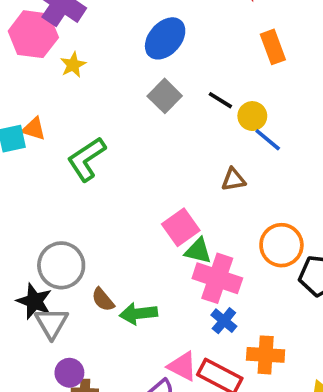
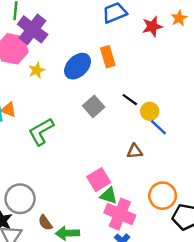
blue ellipse: (165, 38) -> (78, 66), moved
orange rectangle: (273, 47) -> (108, 57), moved
gray square: (165, 96) -> (94, 106), moved

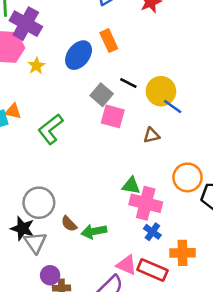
black line: (130, 100) -> (128, 83), moved
yellow circle: (150, 111) -> (161, 91), size x1.5
pink square: (99, 180) -> (113, 116), moved, turned -35

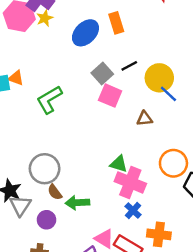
yellow star: (36, 66) -> (45, 18), moved
black line: (128, 83) -> (129, 66), turned -63
gray circle: (39, 203) -> (45, 169), moved
purple circle: (50, 275) -> (46, 220), moved

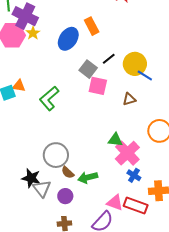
pink cross: (130, 182) -> (127, 153), turned 35

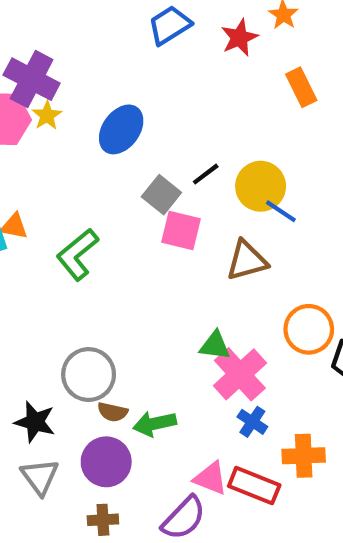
orange rectangle: (92, 26) -> (301, 87), moved
brown triangle: (129, 99) -> (247, 260), size x1.5
brown semicircle: (68, 172) -> (113, 412), turned -32
gray triangle: (42, 189) -> (40, 477), moved
purple circle: (65, 196) -> (106, 462), size x1.5

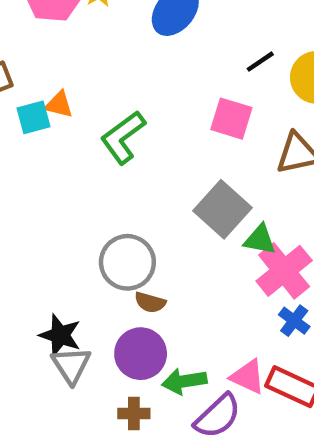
gray square: (161, 195) -> (223, 209), moved, size x1.4
black star: (35, 422) -> (60, 335), moved
green arrow: (155, 424) -> (184, 381), moved

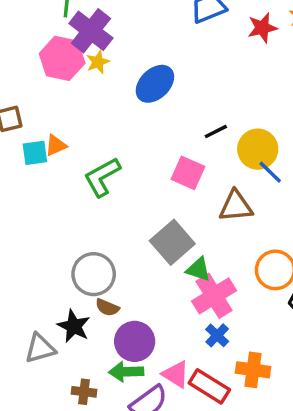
orange triangle: (59, 105) -> (56, 145), turned -45
black star: (60, 335) -> (74, 326), moved
purple circle: (141, 354) -> (135, 341), moved
gray triangle: (71, 365) -> (40, 348), turned 40

